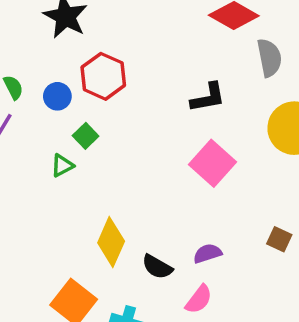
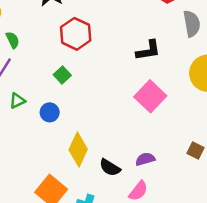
blue circle: (57, 96) -> (50, 112), moved
green triangle: (62, 166) -> (17, 101), moved

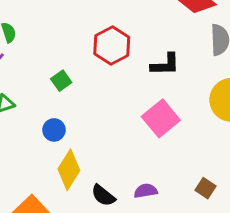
red hexagon: (76, 34) -> (112, 46), moved
blue circle: (50, 112) -> (54, 130), moved

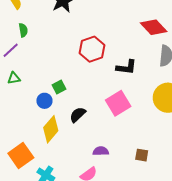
green square: (61, 81) -> (59, 87), moved
brown square: (205, 188) -> (142, 155), turned -32
black semicircle: (103, 195) -> (78, 115), moved, turned 90

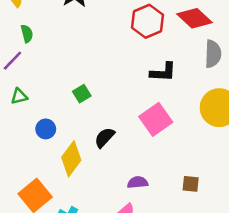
red hexagon: (92, 49) -> (148, 21), moved
green square: (59, 87) -> (82, 94), moved
blue circle: (44, 101) -> (46, 129), moved

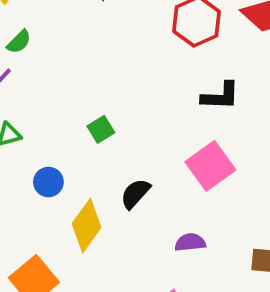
green semicircle: (27, 34) -> (19, 42), turned 60
purple semicircle: (138, 182) -> (190, 242), moved

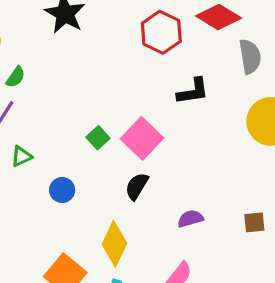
pink square: (210, 166) -> (142, 138), moved
yellow diamond: (87, 226) -> (114, 244), moved

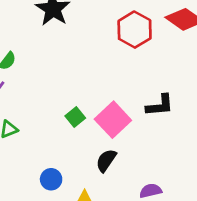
black L-shape: (193, 91) -> (160, 105), moved
blue circle: (62, 190) -> (51, 179), moved

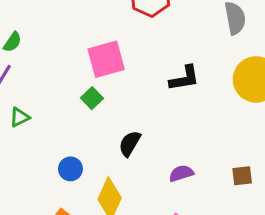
pink square: (113, 120) -> (106, 59), moved, turned 32

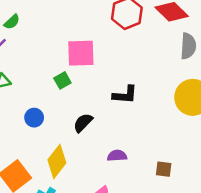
black L-shape: (184, 78) -> (125, 95), moved
blue circle: (70, 169) -> (34, 118), moved

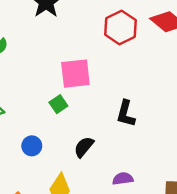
black L-shape: (125, 95) -> (126, 114), turned 105

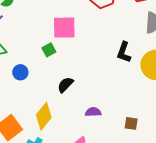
black L-shape: (126, 114) -> (124, 52), moved
blue circle: (32, 146) -> (20, 72), moved

